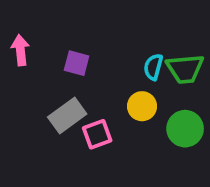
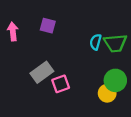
purple square: (77, 63) -> (48, 26), moved
yellow circle: (142, 106) -> (107, 93), moved

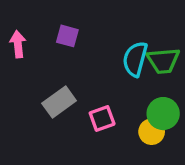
cyan semicircle: (96, 42) -> (135, 59), size x1.5
pink square: (61, 84) -> (102, 118), moved

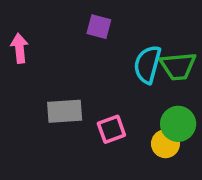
purple square: (67, 36) -> (99, 27), moved
gray rectangle: (59, 102) -> (65, 111), turned 32

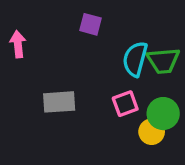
pink square: (111, 129) -> (125, 104), moved

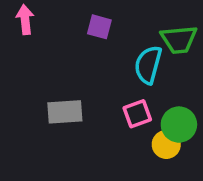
pink arrow: (18, 44) -> (25, 20), moved
green trapezoid: (163, 61) -> (179, 39), moved

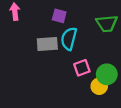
cyan semicircle: (148, 65) -> (69, 39), moved
gray rectangle: (65, 112) -> (47, 44), moved

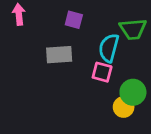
cyan semicircle: (69, 39) -> (109, 48), moved
pink square: (82, 68) -> (102, 72), moved, turned 35

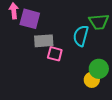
purple square: (74, 20) -> (30, 19), moved, size x1.5
pink square: (102, 72) -> (55, 54), moved

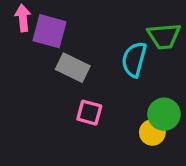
gray rectangle: (44, 41) -> (73, 68), turned 30
pink square: (55, 54) -> (89, 113), moved

